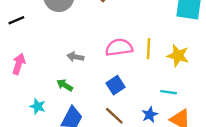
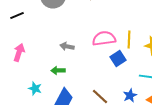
green arrow: (65, 85) -> (58, 70), turned -32
blue square: (115, 85) -> (118, 58), moved

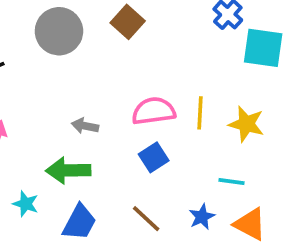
blue square: (118, 58) -> (154, 157), moved
green arrow: (58, 70) -> (68, 170), size x1.6

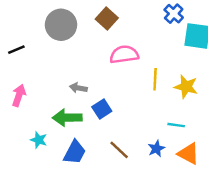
pink semicircle: (154, 111) -> (124, 54), moved
blue square: (154, 157) -> (102, 109), moved

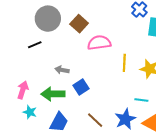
brown square: (107, 19) -> (79, 24), moved
black line: (16, 50) -> (35, 45), moved
pink arrow: (19, 95) -> (23, 90), moved
blue star: (156, 149) -> (125, 119), size x1.5

